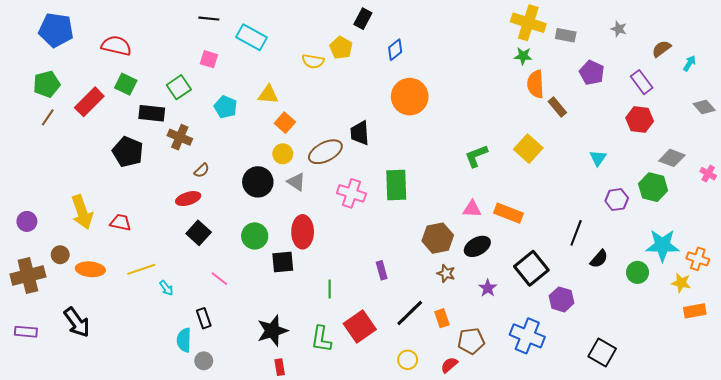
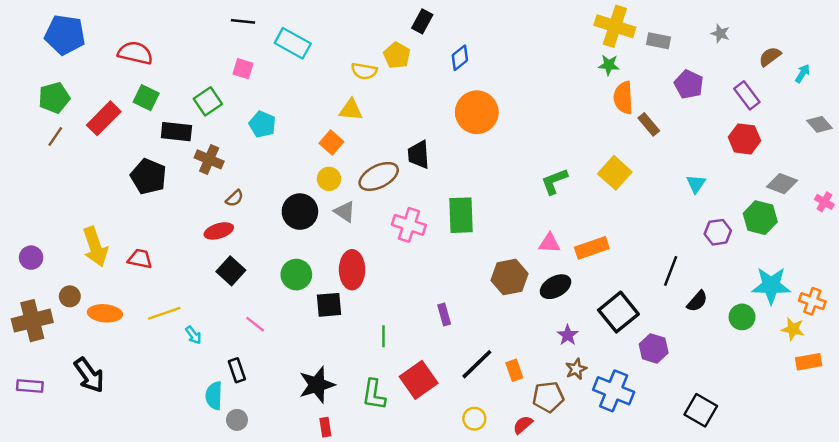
yellow triangle: (268, 95) -> (351, 110), moved
orange rectangle: (509, 213) -> (592, 248), turned -40
brown star: (446, 273) -> (576, 369), moved, turned 30

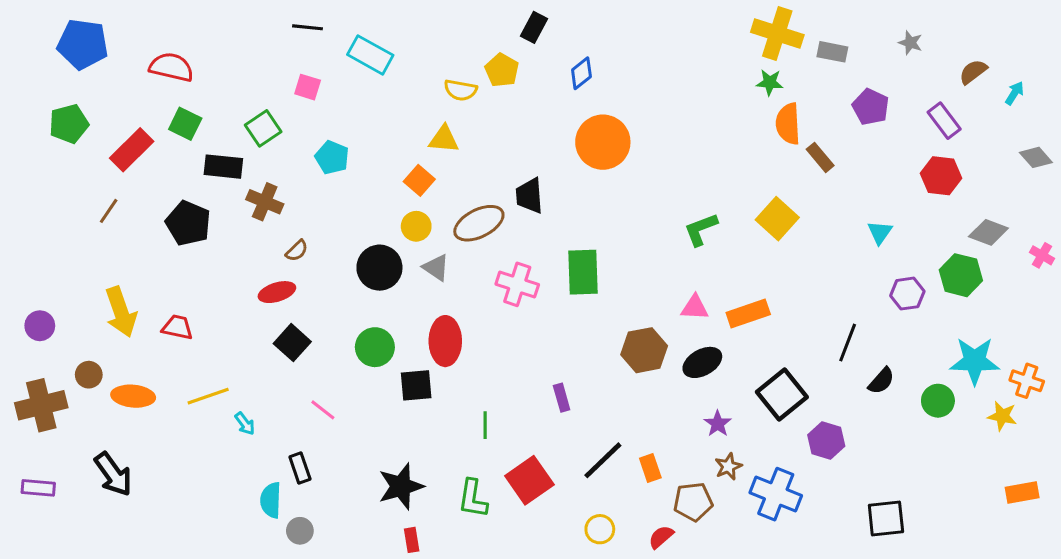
brown line: (55, 136) -> (109, 211), moved
orange rectangle: (809, 362) -> (1022, 493), moved
black square: (701, 410) -> (886, 519), turned -36

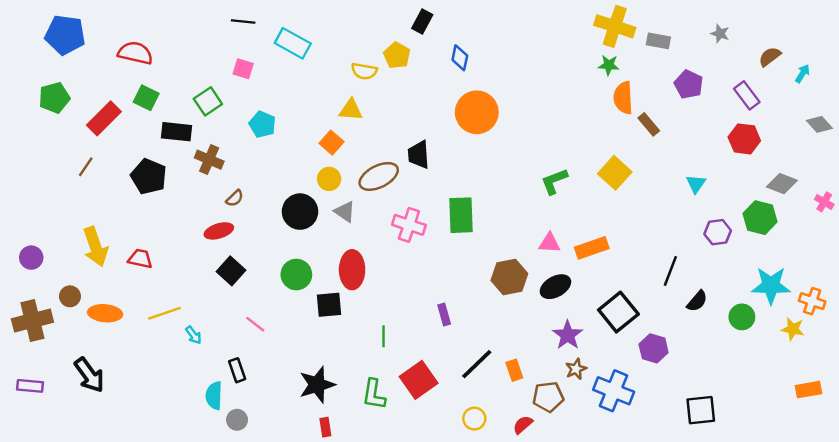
blue diamond: (581, 73) -> (460, 58), turned -40
purple star: (718, 424) -> (568, 335), size x1.4

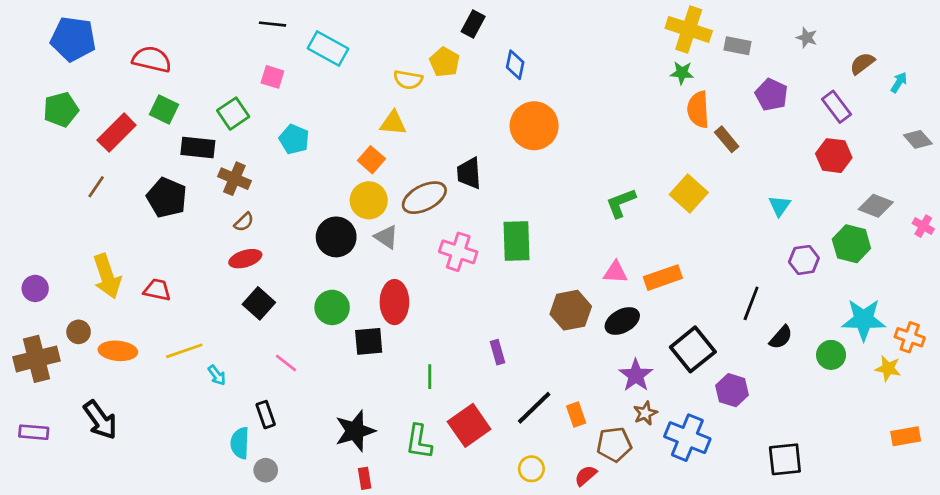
yellow circle: (329, 179) -> (369, 200), size x1.4
brown semicircle: (235, 198) -> (244, 222), moved

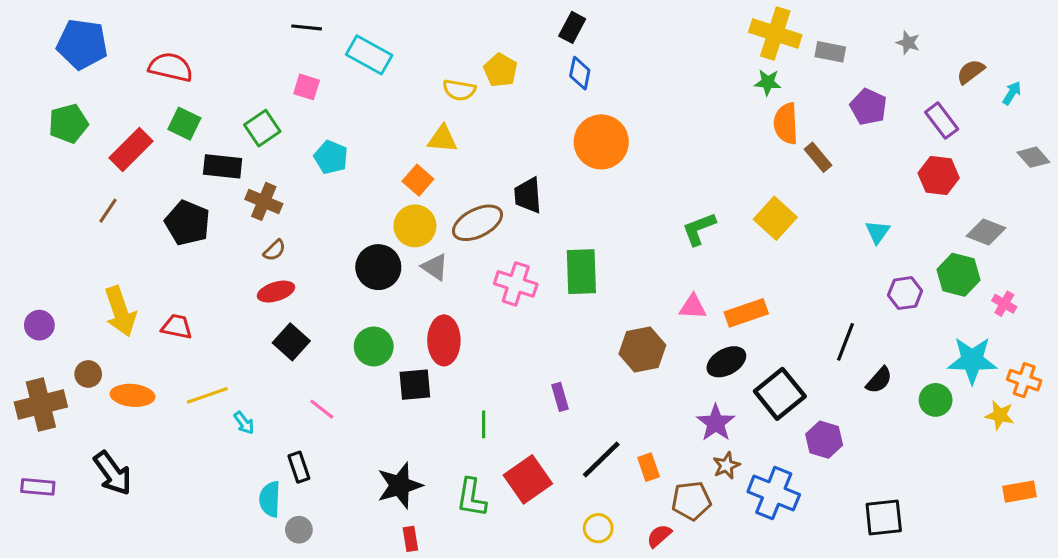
black rectangle: (473, 24) -> (572, 27), moved
pink cross: (923, 226) -> (1004, 304), moved
black ellipse: (622, 321) -> (726, 362), moved

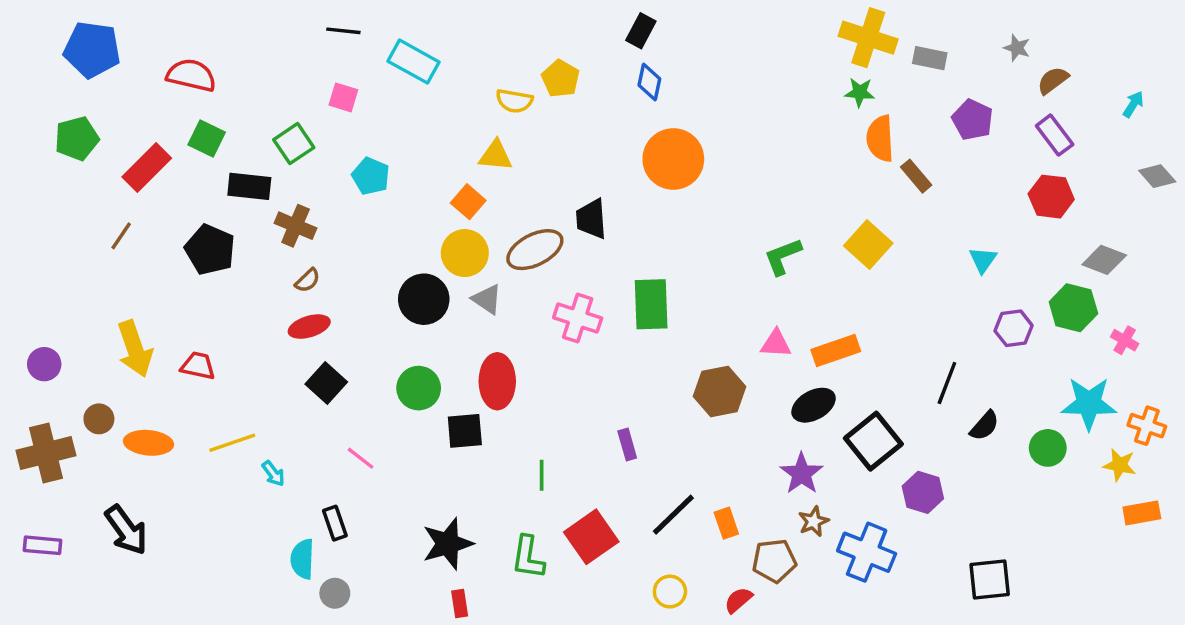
brown semicircle: (971, 72) -> (1053, 80), moved
orange rectangle: (1020, 492) -> (1142, 513), moved

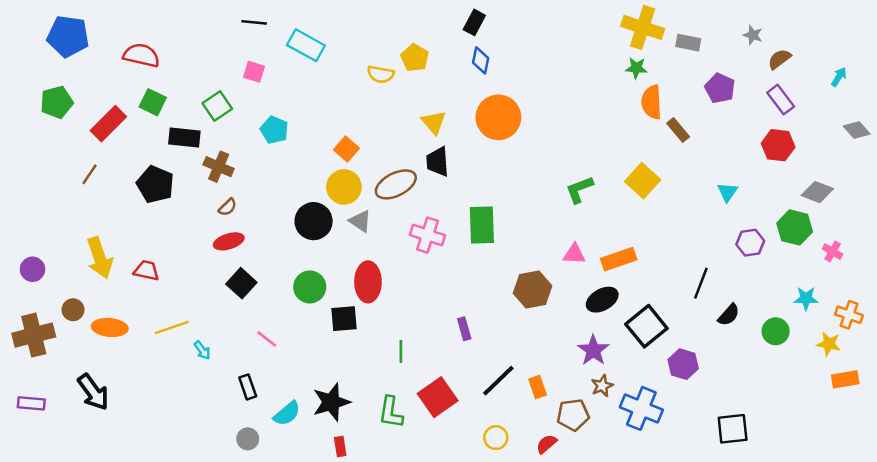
yellow triangle: (496, 156) -> (434, 122), moved, turned 44
cyan star: (1089, 403) -> (806, 298), size x0.6
cyan semicircle: (302, 559) -> (287, 414), moved, turned -132

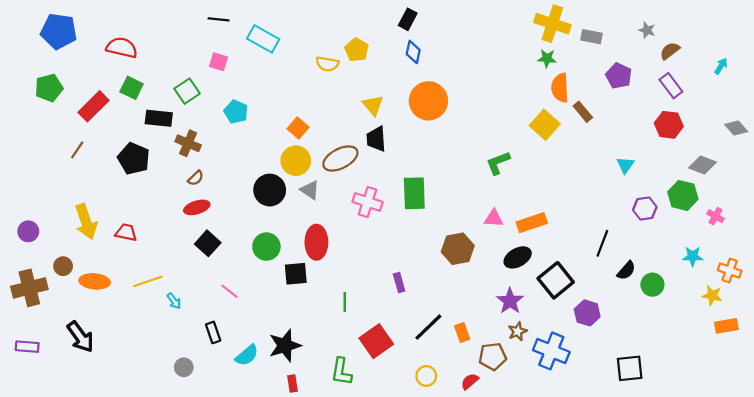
gray diamond: (857, 130) -> (736, 128), moved
yellow square: (643, 181) -> (545, 125), moved
green circle: (776, 331) -> (652, 285), moved
green L-shape: (391, 412) -> (341, 372), moved
gray circle: (248, 439) -> (184, 367), moved

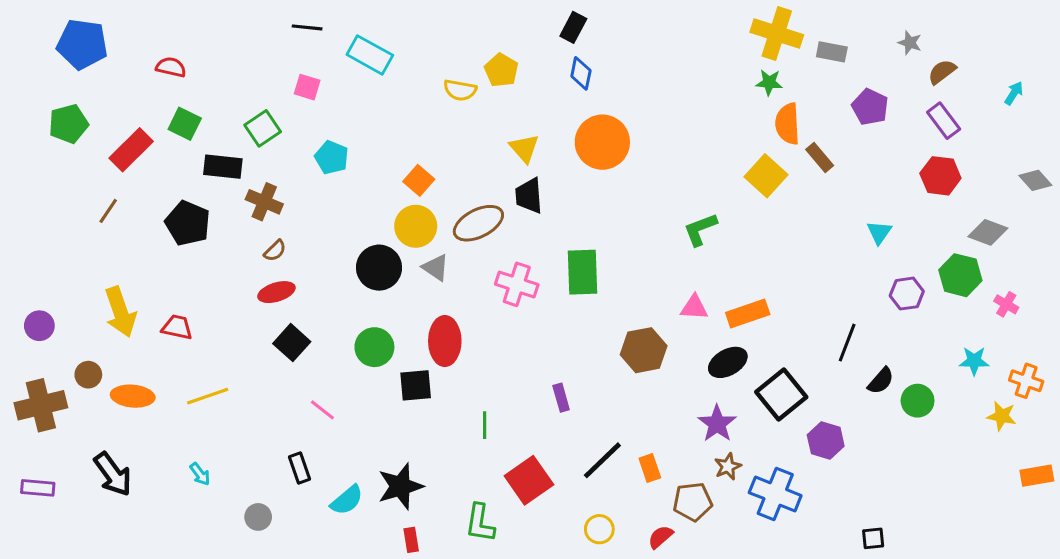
red semicircle: (122, 48) -> (171, 67), size x0.7
cyan arrow: (174, 301) -> (200, 474), moved
orange rectangle: (726, 326) -> (1037, 476), moved
black square: (630, 368) -> (873, 538), moved, size x0.6

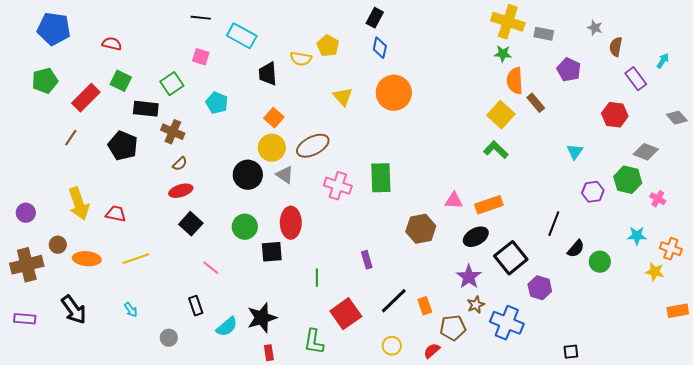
brown semicircle: (942, 72) -> (616, 47), turned -42
purple rectangle: (944, 121) -> (636, 79), moved
black trapezoid: (529, 196) -> (268, 74), moved
green L-shape: (700, 229) -> (496, 150), moved, turned 65

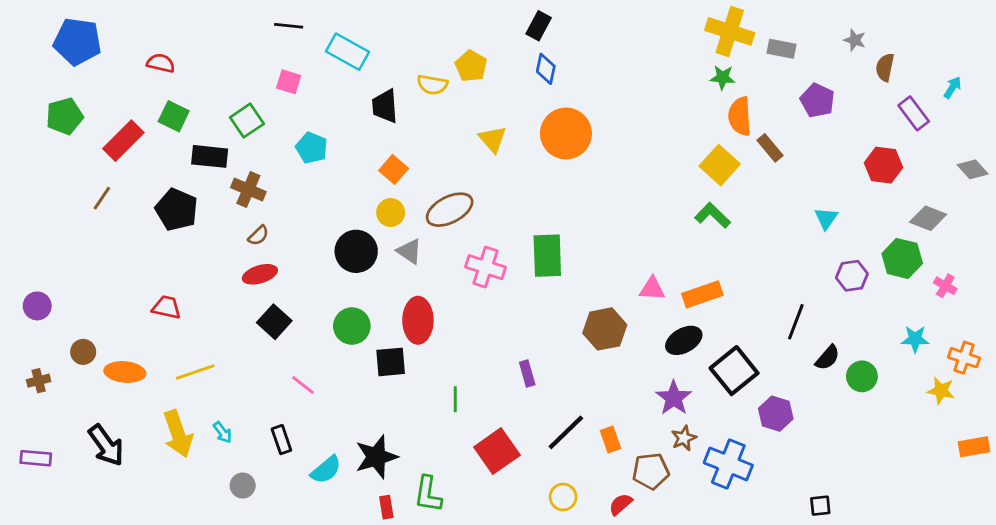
yellow circle: (272, 148) -> (391, 213), size x0.7
yellow arrow: (79, 204) -> (178, 434), moved
brown cross: (27, 265) -> (39, 381), size x0.5
cyan arrow: (131, 310) -> (223, 432), moved
green L-shape: (314, 342) -> (428, 494), moved

